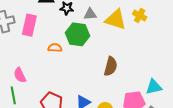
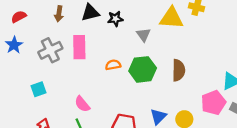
gray triangle: (90, 14) -> (143, 35), moved, turned -48
green hexagon: (78, 34) -> (143, 69), moved

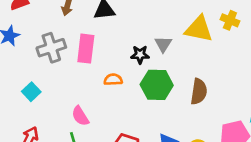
black star: (115, 19) -> (140, 55), moved
orange semicircle: (113, 65) -> (113, 80), moved
cyan square: (39, 89) -> (31, 92), turned -32

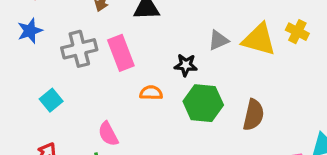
gray triangle: (163, 44) -> (218, 40), moved, turned 30
pink rectangle: (86, 49) -> (121, 53), turned -32

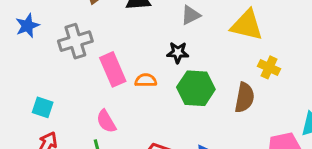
yellow cross: (297, 32) -> (269, 67), moved
gray triangle: (218, 40) -> (191, 15), moved
pink rectangle: (121, 53) -> (113, 69), moved
cyan square: (51, 100) -> (43, 107), moved, turned -30

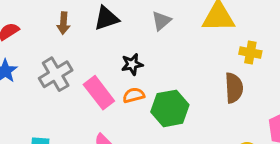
black star: (178, 52) -> (132, 64), moved
green hexagon: (196, 88) -> (170, 108), moved

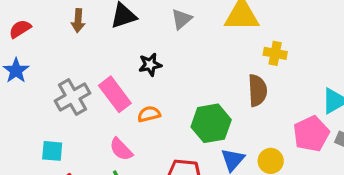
gray cross: (56, 74) -> (72, 97), moved
orange semicircle: (134, 95) -> (149, 114), moved
green hexagon: (170, 108) -> (211, 123), moved

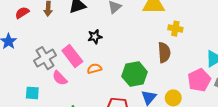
red semicircle: (20, 29) -> (22, 13), moved
pink semicircle: (121, 149) -> (60, 78), moved

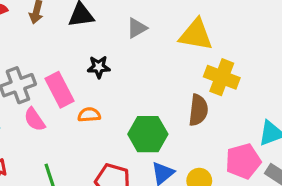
yellow cross: (175, 29) -> (222, 77), size x1.5

